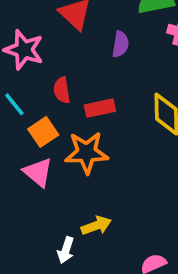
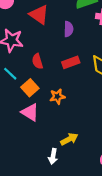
red rectangle: (100, 108) -> (71, 62), moved
orange star: (87, 153) -> (57, 96), size x0.6

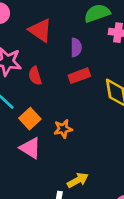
red semicircle: (37, 61) -> (35, 76), moved
red rectangle: (71, 62) -> (79, 76), moved

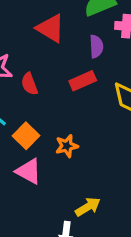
red triangle: (40, 30) -> (51, 28), moved
purple semicircle: (76, 47) -> (96, 46), moved

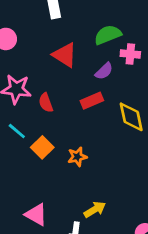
purple semicircle: (96, 46) -> (104, 71), turned 48
pink triangle: (29, 171) -> (36, 215), moved

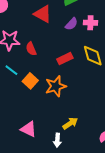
pink cross: (130, 54) -> (90, 23), moved
red rectangle: (92, 101) -> (65, 59), moved
orange star: (77, 157) -> (56, 86), size x1.5

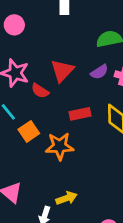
red triangle: (43, 14) -> (62, 71), moved, turned 30
red semicircle: (31, 49) -> (40, 91), turned -48

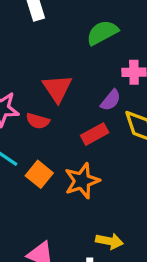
purple semicircle: (99, 72) -> (111, 100), moved
yellow arrow: (66, 198) -> (109, 241), turned 48

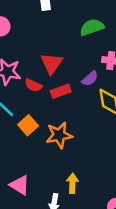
red rectangle: (95, 134) -> (61, 91), moved
yellow arrow: (109, 241) -> (72, 183), turned -108

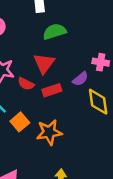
green semicircle: (92, 27) -> (55, 32), moved

